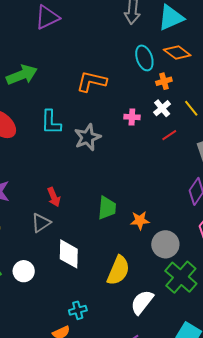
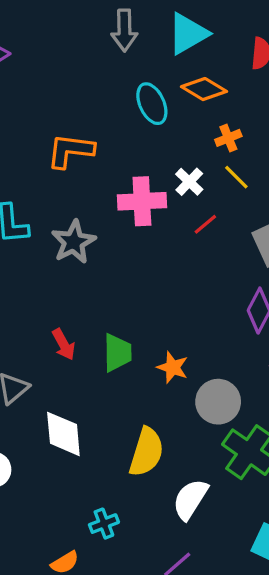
orange cross: (164, 81) -> (228, 138), moved
pink cross: (132, 117) -> (142, 201), size x1.8
red arrow: (54, 197) -> (64, 344), moved
orange star: (140, 220) -> (173, 367), turned 30
cyan cross: (78, 310) -> (104, 524), moved

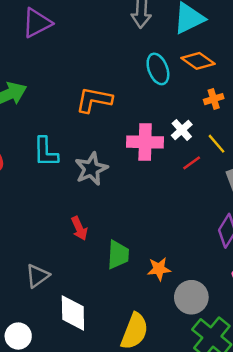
yellow line: (236, 177) -> (216, 144), moved
red arrow: (64, 344) -> (79, 228), moved
orange star: (173, 367) -> (159, 269), turned -30

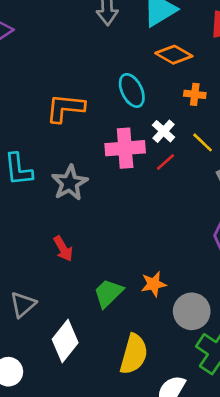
cyan ellipse: (158, 69) -> (132, 90), moved
orange cross: (214, 99) -> (195, 94), turned 30
red line: (192, 163) -> (166, 162), moved
green trapezoid: (118, 255) -> (108, 293), moved, turned -132
white diamond: (73, 313) -> (65, 341), turned 45

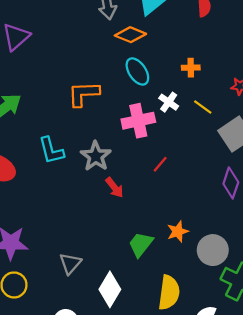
orange diamond: (174, 55) -> (130, 35), moved
red line: (166, 162) -> (160, 164), moved
red arrow: (63, 249) -> (114, 188), moved

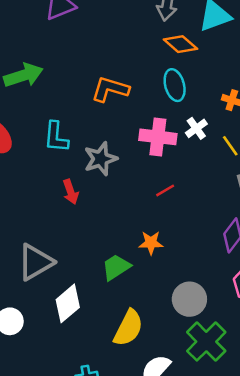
red arrow: (114, 188) -> (71, 192), moved
orange star: (178, 232) -> (151, 243), moved
gray triangle: (70, 263) -> (35, 262), size x1.5

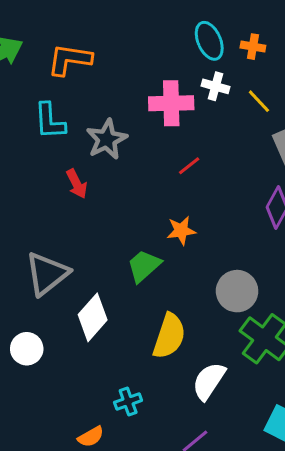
cyan ellipse: (175, 85) -> (209, 41), moved
orange L-shape: (110, 89) -> (70, 60), moved
white cross: (196, 128) -> (216, 86), turned -30

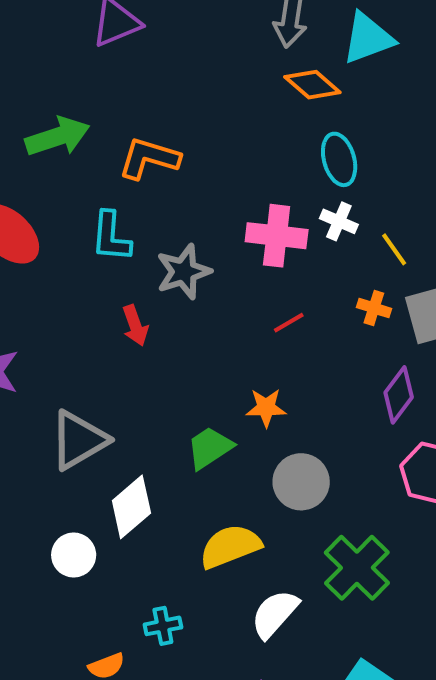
orange cross: (253, 47) -> (374, 308), moved
gray circle: (237, 291) -> (301, 482), moved
yellow semicircle: (169, 336) -> (230, 546), turned -138
white circle: (27, 349) -> (74, 555), moved

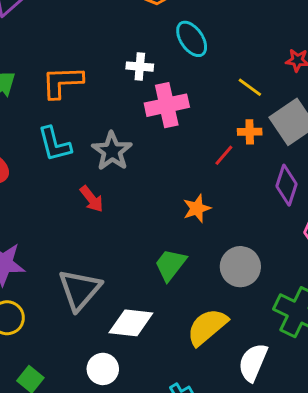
white cross: (339, 221) -> (140, 67), moved
red line: (289, 323) -> (224, 155), moved
orange star: (266, 408) -> (197, 208), moved
white diamond: (131, 507) -> (131, 323), turned 66

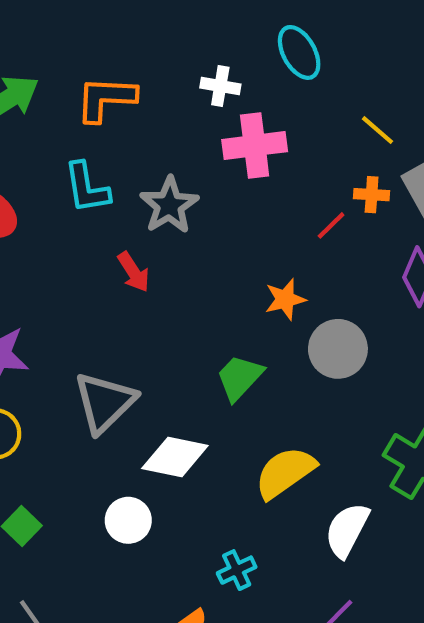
gray circle: (240, 267) -> (338, 349), moved

